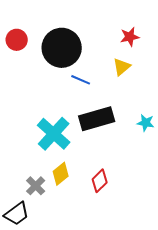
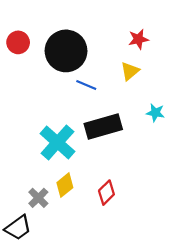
cyan star: (146, 123) -> (155, 113), moved

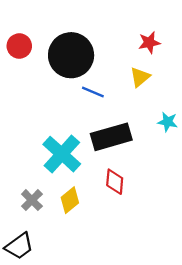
red diamond: (106, 193) -> (115, 182), moved, turned -40
gray cross: (38, 198) -> (32, 200), moved

